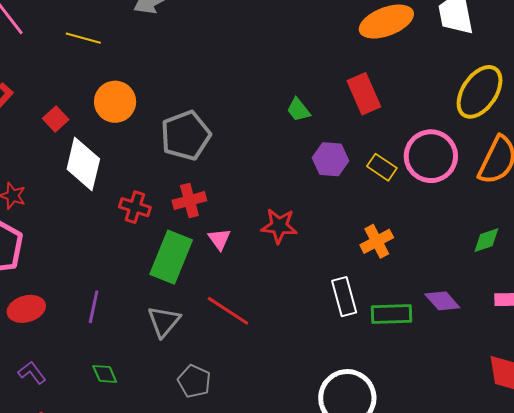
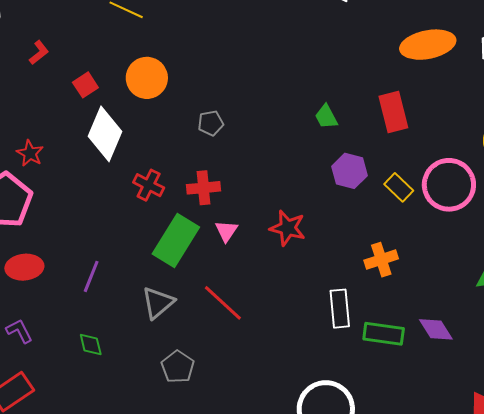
gray pentagon: (186, 136) -> (211, 123), size x0.5

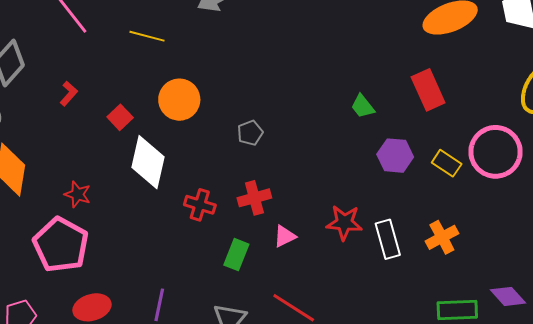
pink triangle: (226, 231) -> (285, 236), turned 40
green rectangle: (176, 241) -> (236, 255), size x0.6
white rectangle: (340, 309) -> (388, 239), moved

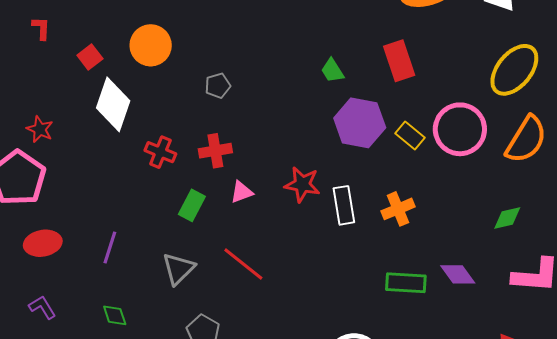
red L-shape: (69, 94) -> (41, 28), turned -45
purple hexagon: (395, 156) -> (360, 123), size x1.4

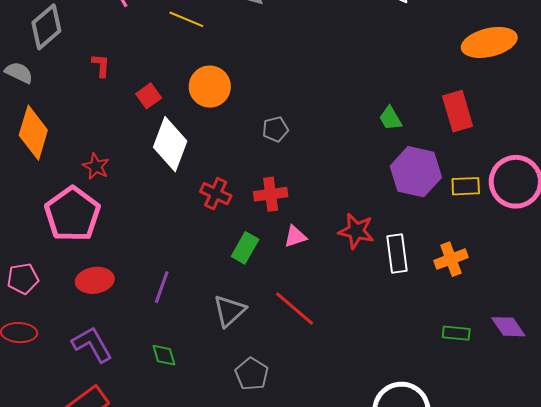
yellow rectangle: (410, 136) -> (466, 186), turned -44
green rectangle: (406, 283) -> (456, 333), size x0.7
purple L-shape: (42, 307) -> (92, 344), size x1.5

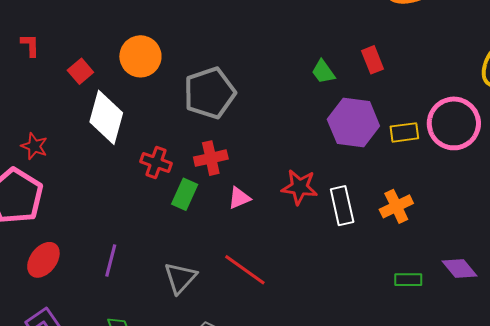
red rectangle: (458, 111) -> (372, 60), moved, size x0.7
gray pentagon: (275, 129) -> (210, 93), size x2.0
green rectangle: (245, 248) -> (185, 194), moved
red ellipse: (95, 280) -> (43, 260), turned -39

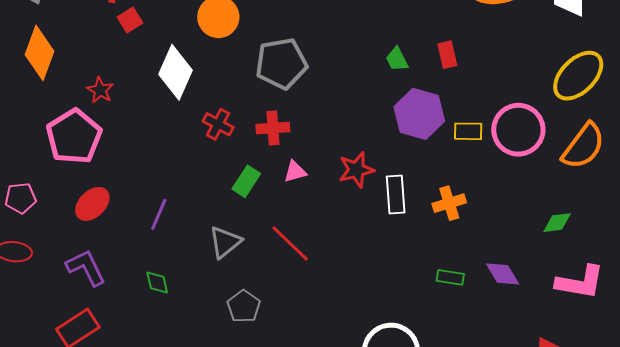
red square: (80, 71) -> (130, 20), moved
red star: (299, 187) -> (356, 170), turned -30
green rectangle: (185, 194) -> (246, 181), moved

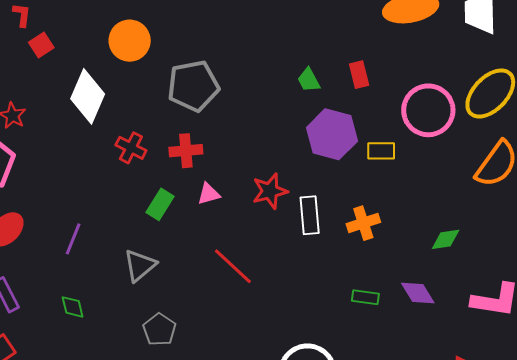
pink circle: (518, 130) -> (428, 110), moved
green diamond: (557, 223) -> (446, 239), moved
red line: (290, 243) -> (233, 266), moved

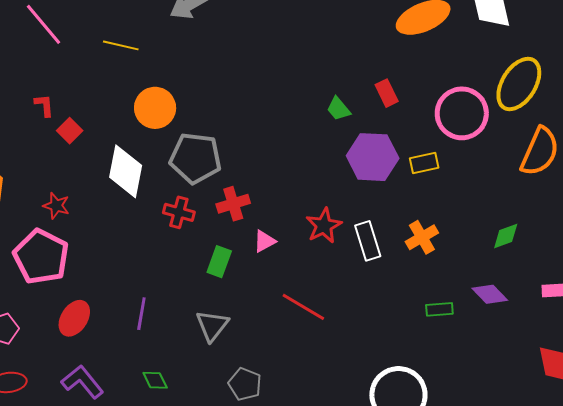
gray pentagon: (193, 86) -> (195, 158), moved, turned 30

